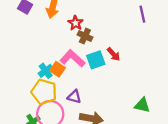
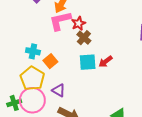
red arrow: (114, 54) -> (105, 62), turned 80
pink L-shape: (73, 58) -> (60, 21), moved, turned -70
cyan cross: (46, 71) -> (33, 51), moved, turned 32

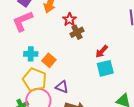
pink L-shape: (60, 21) -> (23, 21), moved
brown cross: (84, 38) -> (77, 32), turned 32
cyan square: (88, 62) -> (105, 68), moved

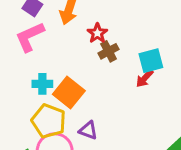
orange square: (49, 60) -> (69, 92), size x1.5
cyan square: (105, 68) -> (151, 61), moved

